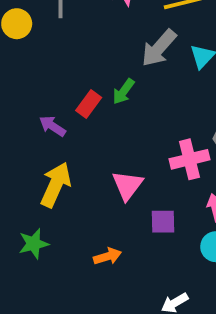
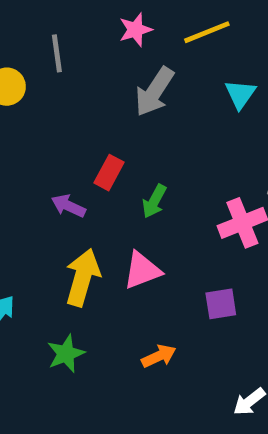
gray arrow: (159, 48) -> (154, 92), moved
green arrow: (123, 92) -> (154, 201), moved
pink triangle: (127, 185) -> (142, 270), moved, turned 40

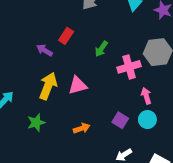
green arrow: (154, 201) -> (101, 49), moved
purple square: (221, 304) -> (120, 120), moved, turned 35

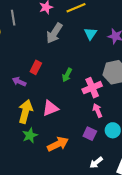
pink arrow: (146, 96) -> (97, 111), moved
green star: (36, 123) -> (30, 135), moved
orange arrow: (82, 128) -> (58, 144), size x1.5

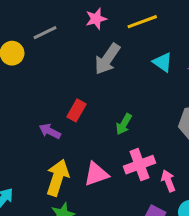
gray line: (13, 18) -> (45, 33), turned 70
cyan triangle: (90, 34) -> (163, 62), turned -32
pink cross: (92, 88) -> (140, 165), moved

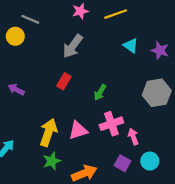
gray line: (45, 33) -> (30, 19), moved, turned 48
gray arrow: (107, 59) -> (73, 46), moved
purple arrow: (50, 131) -> (16, 90), moved

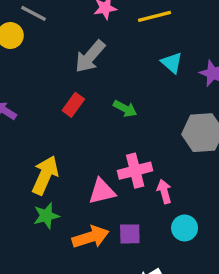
green arrow: (100, 92) -> (125, 109), moved, turned -98
pink triangle: (78, 130) -> (102, 191), moved
purple square: (123, 163) -> (130, 234), moved, turned -35

